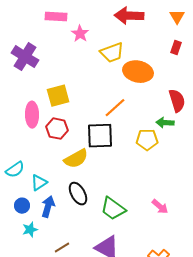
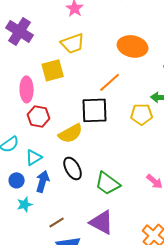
yellow trapezoid: (112, 53) -> (73, 43), moved
red hexagon: (57, 129) -> (39, 116), moved

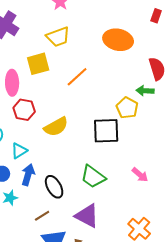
orange line: (110, 82) -> (77, 77), moved
black square: (95, 110) -> (106, 131), moved
yellow pentagon: (142, 114) -> (127, 108), turned 30
black ellipse: (73, 168) -> (54, 187), moved

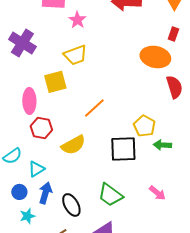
orange ellipse: (118, 40) -> (155, 57), moved
orange line: (77, 77) -> (94, 108), moved
green arrow: (145, 91) -> (162, 145), moved

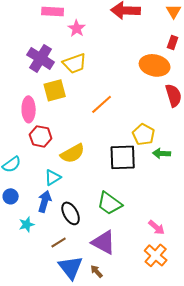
purple cross: (22, 43) -> (41, 58), moved
orange line: (94, 108) -> (102, 104), moved
cyan triangle: (36, 169) -> (53, 177), moved
blue circle: (19, 192) -> (11, 196), moved
pink arrow: (157, 193) -> (157, 227), moved

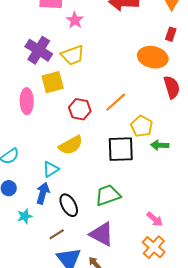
orange line: (102, 104) -> (116, 102), moved
red hexagon: (41, 136) -> (80, 109), moved
green trapezoid: (110, 203) -> (108, 195), turned 124

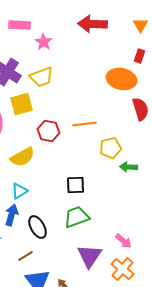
orange line: (116, 102) -> (84, 124), turned 35
yellow pentagon: (142, 126) -> (110, 148), turned 30
yellow semicircle: (71, 145) -> (22, 157), moved
black square: (121, 149) -> (76, 185), moved, size x0.7
purple triangle: (102, 234) -> (90, 256), moved, turned 36

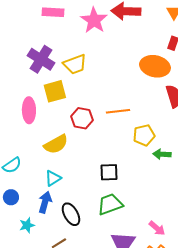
pink star: (44, 42) -> (94, 20), moved, size x1.5

